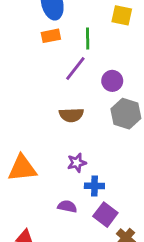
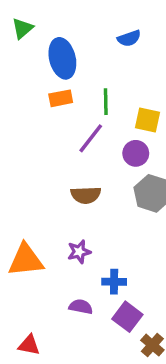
yellow square: (122, 15) -> (147, 120), moved
purple star: (77, 163) -> (79, 252), moved

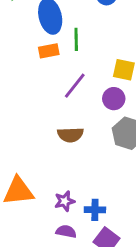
green line: (106, 102) -> (76, 39), moved
purple star: (79, 252) -> (65, 201), moved

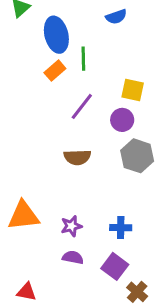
orange rectangle: (49, 51) -> (55, 71), turned -30
blue cross: (95, 210) -> (121, 228), moved

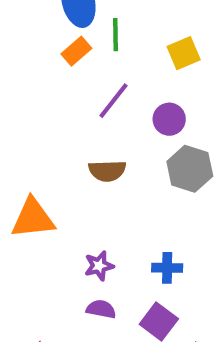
yellow square: (133, 90) -> (184, 53), moved, turned -35
orange triangle: (23, 216) -> (33, 218), moved

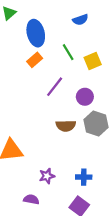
green line: (116, 35) -> (68, 52), moved, turned -30
brown semicircle: (107, 171) -> (66, 126), moved
purple semicircle: (101, 309) -> (31, 199), moved

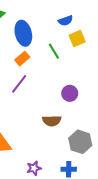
yellow square: (93, 61) -> (77, 39), moved
purple line: (55, 87) -> (19, 84), moved
gray hexagon: (96, 124) -> (80, 142), moved

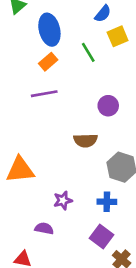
blue semicircle: (66, 21) -> (103, 14), turned -32
purple line: (19, 84) -> (44, 94), turned 42

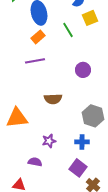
brown semicircle: (85, 140) -> (53, 99), moved

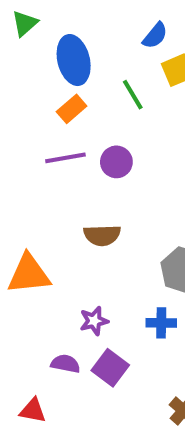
purple circle: (83, 70) -> (116, 162), moved
purple square: (78, 168) -> (110, 368), moved

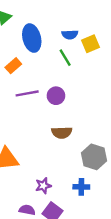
blue semicircle: (155, 36) -> (70, 35), moved, turned 49
orange rectangle: (72, 109) -> (13, 66), moved
brown semicircle: (102, 235) -> (62, 133), moved

